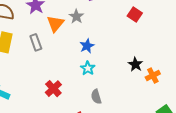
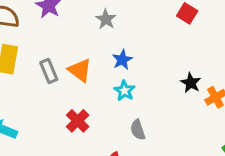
orange triangle: (55, 24) -> (80, 70), moved, turned -30
gray rectangle: (36, 42) -> (49, 71), moved

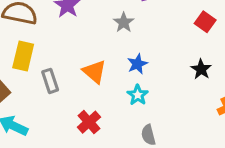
gray rectangle: (49, 71) -> (50, 81), moved
black star: (191, 83) -> (201, 69), moved

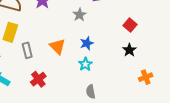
red square: (205, 22) -> (130, 25), moved
red cross: (89, 122) -> (38, 79), moved

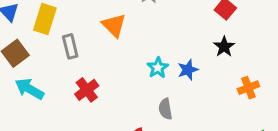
blue star: (87, 43) -> (188, 70), moved
orange triangle: (57, 46) -> (114, 25), moved

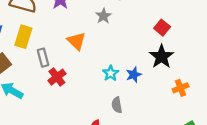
black star: (224, 47) -> (161, 57), size x1.5
red cross: (87, 90) -> (57, 77), moved

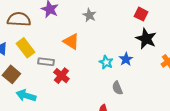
yellow rectangle: (23, 37) -> (25, 48), turned -42
gray rectangle: (43, 58) -> (46, 62), turned -56

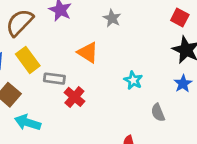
brown semicircle: (19, 19) -> (20, 23), turned -50
blue star: (126, 59) -> (183, 84), moved
gray semicircle: (117, 88) -> (158, 113), moved

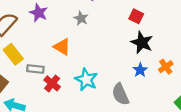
cyan star: (133, 80) -> (86, 80), moved, size x1.5
gray semicircle: (158, 113) -> (120, 94), size x1.5

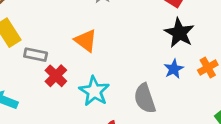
orange triangle: (62, 47) -> (86, 41), moved
cyan star: (86, 80) -> (94, 91), moved

